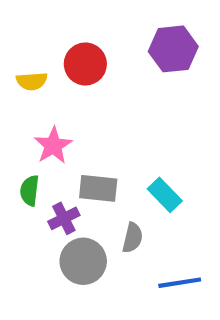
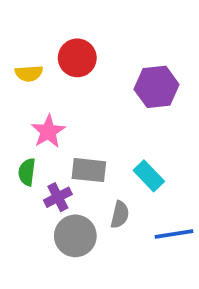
purple hexagon: (173, 49) -> (157, 87), moved
blue line: (180, 283) -> (174, 234), moved

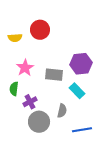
purple hexagon: (157, 87) -> (81, 64), moved
gray rectangle: (89, 170) -> (54, 75), moved
blue line: (174, 234) -> (82, 130), moved

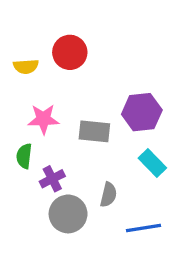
pink star: (25, 68) -> (43, 119), turned 30
cyan rectangle: (77, 91) -> (152, 163), moved

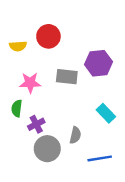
purple hexagon: (142, 112) -> (99, 63), moved
gray rectangle: (94, 131) -> (67, 77), moved

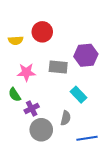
green semicircle: (17, 108) -> (15, 95), turned -40
cyan rectangle: (106, 113) -> (78, 95), moved

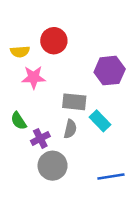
gray rectangle: (58, 67) -> (74, 102), moved
pink star: (26, 72) -> (34, 77), moved
gray semicircle: (66, 118) -> (70, 129), moved

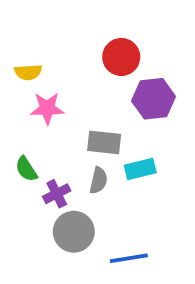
red circle: (54, 41) -> (121, 57), moved
cyan rectangle: (100, 121) -> (140, 169), turned -60
blue line: (111, 176) -> (129, 258), moved

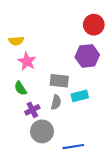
red circle: (121, 57) -> (94, 25), moved
pink star: (47, 108) -> (27, 61), turned 30
green semicircle: (26, 169) -> (20, 88), moved

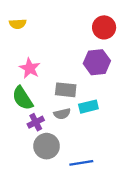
yellow semicircle: (16, 41) -> (18, 24), moved
green semicircle: (20, 88) -> (23, 98), size x1.5
gray semicircle: (56, 102) -> (62, 114), turned 64

